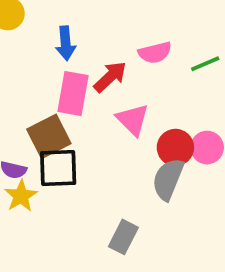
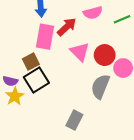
brown square: (49, 136) -> (31, 62), size x0.7
red circle: (175, 148) -> (105, 55), moved
black square: (58, 168) -> (36, 80), turned -30

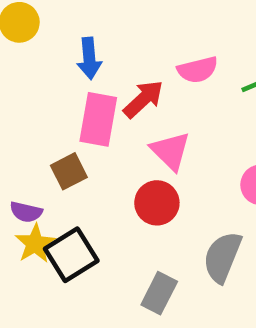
red circle: (105, 55) -> (157, 203), moved
black square: (36, 80) -> (71, 255), moved
gray semicircle: (100, 86) -> (222, 257), moved

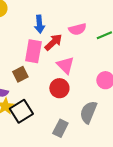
blue arrow: (89, 58) -> (39, 24), moved

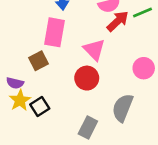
red arrow: (53, 42) -> (118, 21), moved
black square: (21, 111) -> (40, 107), size x0.7

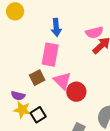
pink triangle: (94, 50) -> (62, 81), moved
yellow star: (20, 100) -> (22, 110), turned -30

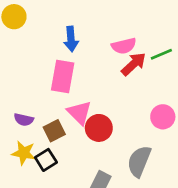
brown square: (37, 78) -> (54, 131), moved
purple semicircle: (18, 96) -> (24, 120), moved

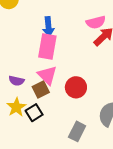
blue arrow: (71, 39) -> (48, 27), moved
pink triangle: (79, 113) -> (47, 75), moved
yellow star: (24, 153) -> (16, 107), turned 30

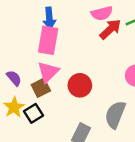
pink triangle: (47, 75) -> (48, 72), turned 30
purple semicircle: (16, 81) -> (14, 78), turned -144

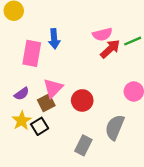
pink rectangle: (48, 40) -> (32, 53), moved
purple semicircle: (14, 78) -> (22, 94), turned 96

